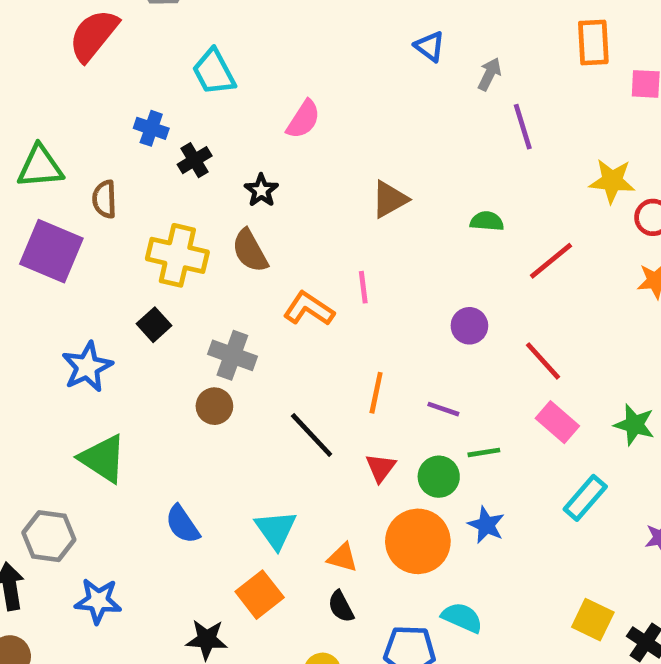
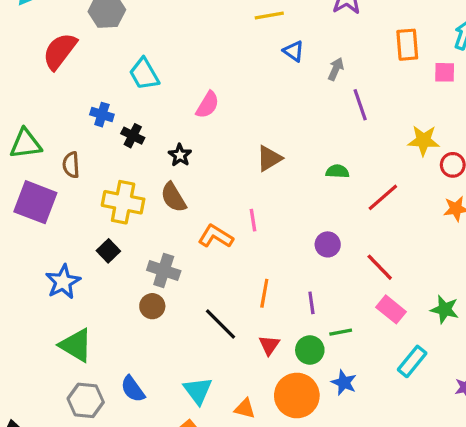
black cross: (195, 160) -> (133, 136), turned -30
purple line: (443, 409) -> (311, 303), turned 65
gray hexagon: (49, 536) -> (86, 400), moved

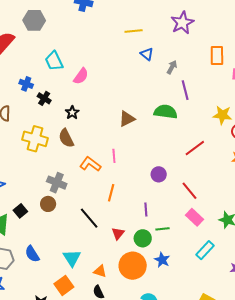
pink semicircle: (208, 105) -> (81, 76), moved
green semicircle: (337, 171) -> (165, 112), moved, size x1.6
black square: (108, 251) -> (20, 211), moved
orange line: (264, 293) -> (111, 193), moved

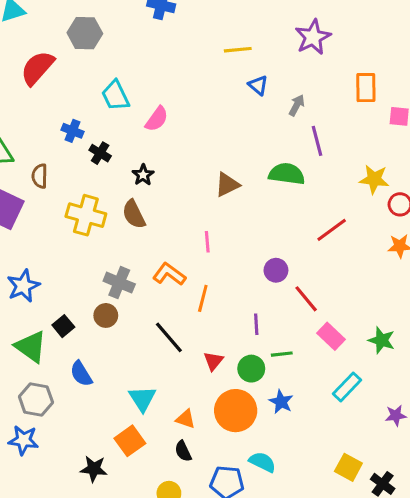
orange L-shape: (90, 164) -> (169, 274), moved
red line: (189, 191) -> (306, 299), moved
blue semicircle: (32, 254) -> (81, 374), moved

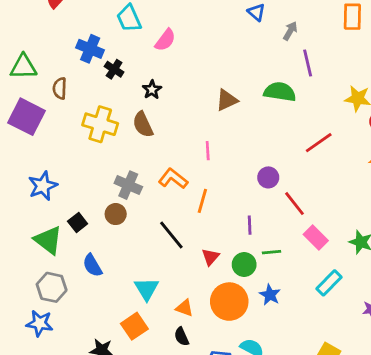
blue cross: (72, 131) -> (90, 49), size x1.4

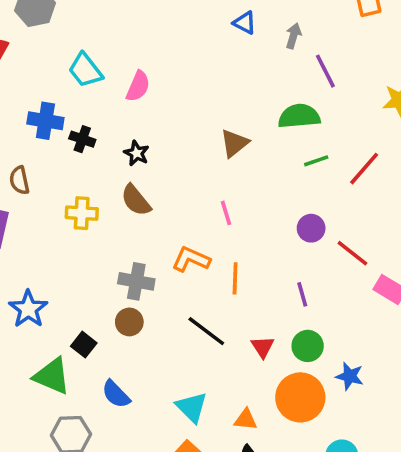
yellow cross: (100, 124) -> (82, 213), size x0.7
green line: (272, 252) -> (316, 161), moved

